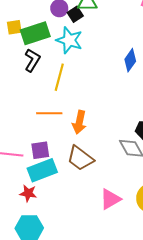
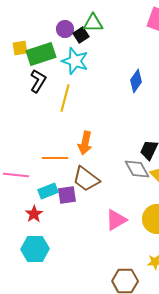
orange line: (49, 113) -> (55, 158), moved
purple square: (40, 150) -> (67, 195), moved
cyan rectangle: (42, 170) -> (48, 191), size x0.7
red star: (28, 193) -> (34, 214), turned 30

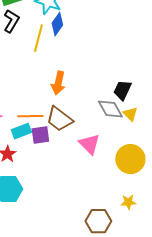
blue diamond: (136, 81) -> (57, 24), moved
orange line: (55, 158) -> (30, 116), moved
pink triangle: (116, 220) -> (89, 144), moved, turned -45

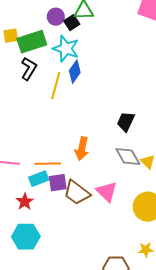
orange arrow: (58, 83) -> (82, 149), moved
black trapezoid: (122, 90) -> (126, 122), moved
brown trapezoid: (59, 119) -> (77, 193), moved

